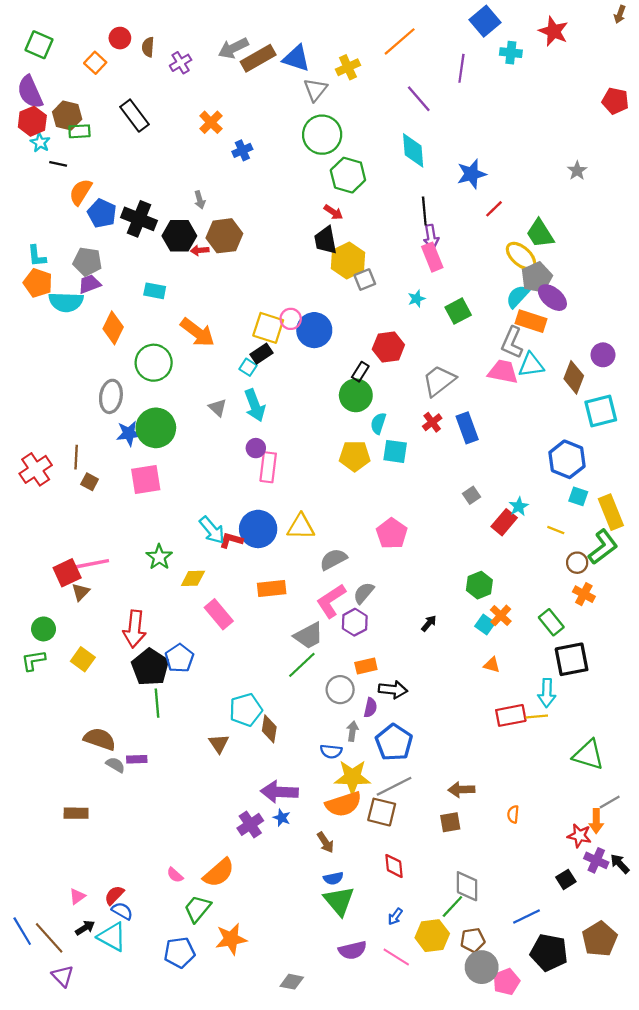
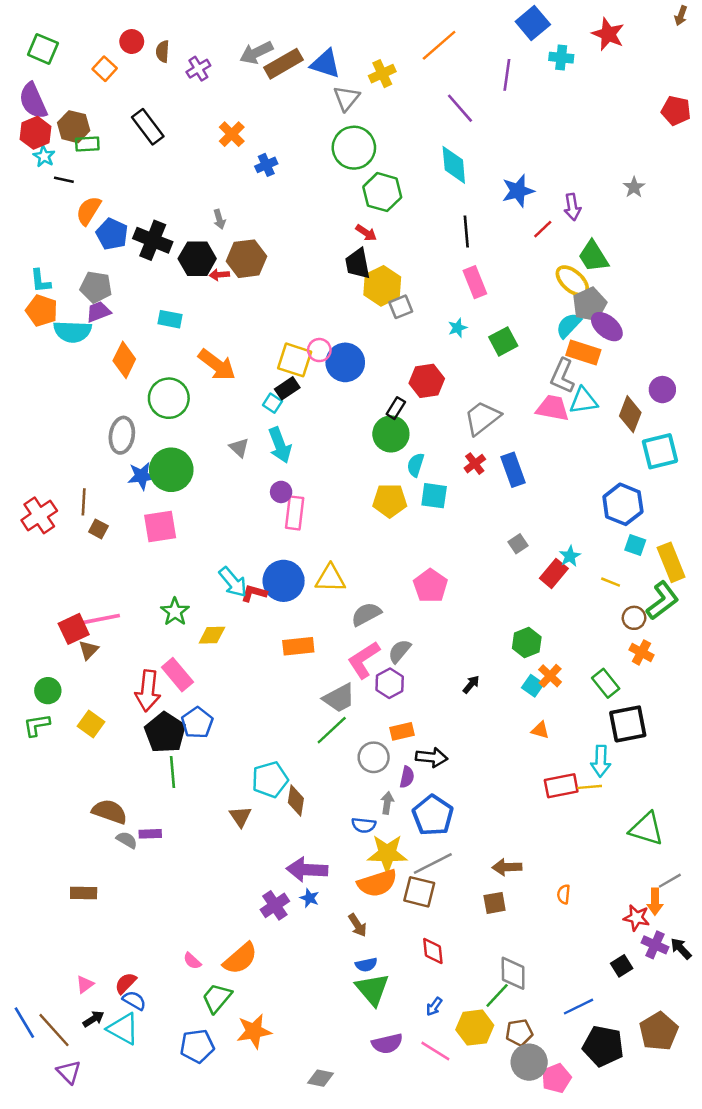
purple arrow: (431, 237) -> (572, 207), moved
pink rectangle: (219, 614) -> (177, 675), moved

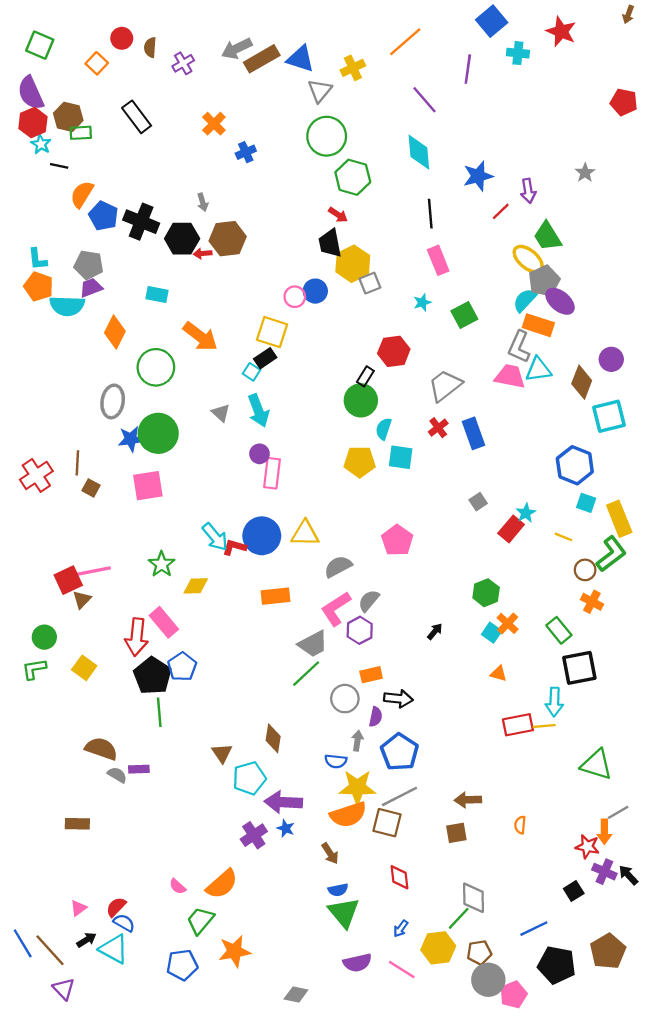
pink circle: (319, 350) -> (295, 297), moved
blue circle: (345, 362) -> (315, 291), moved, size x0.7
cyan pentagon: (270, 780) -> (249, 778), moved

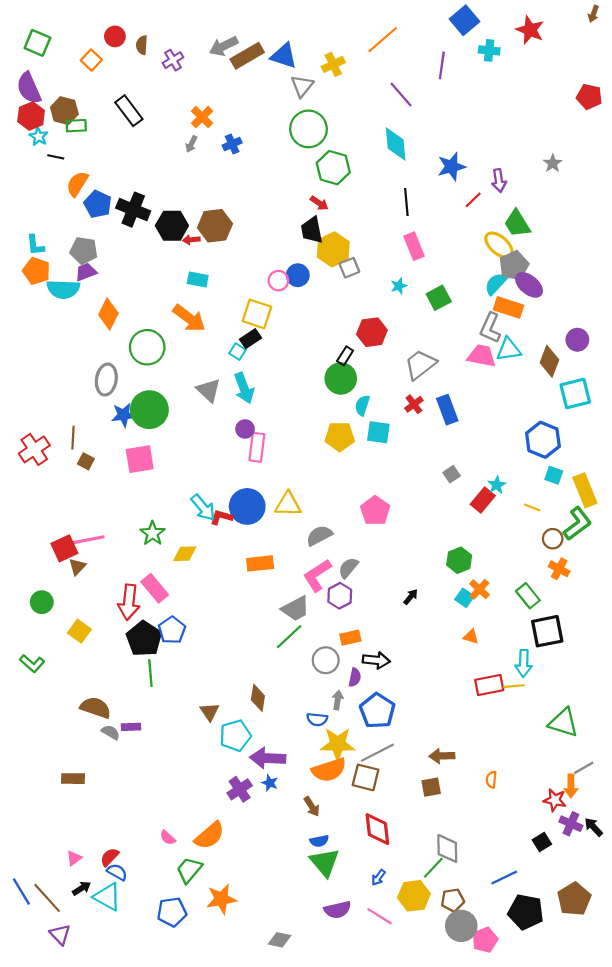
gray arrow: (203, 202) -> (191, 144), moved, turned 42
cyan rectangle: (157, 294) -> (198, 280), moved
gray triangle: (221, 413) -> (208, 390), size x1.4
green L-shape: (34, 669) -> (32, 663), moved, turned -130
red diamond: (400, 877) -> (377, 829), size x1.4

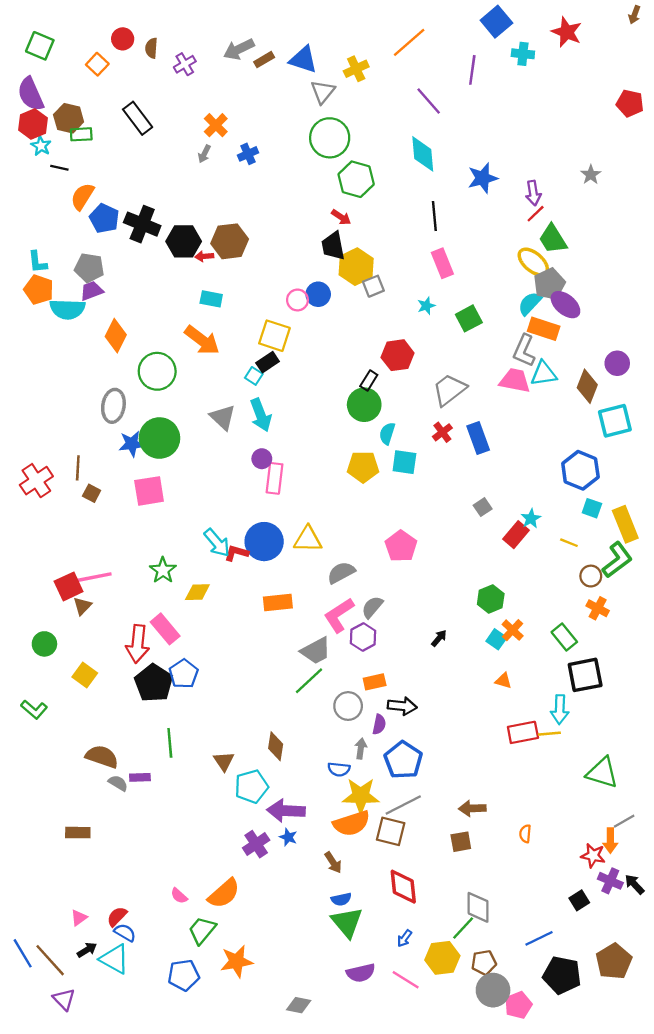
brown rectangle: (247, 56) -> (264, 60), size x0.6
red line: (473, 200) -> (536, 214), moved
green line: (150, 673) -> (170, 743), moved

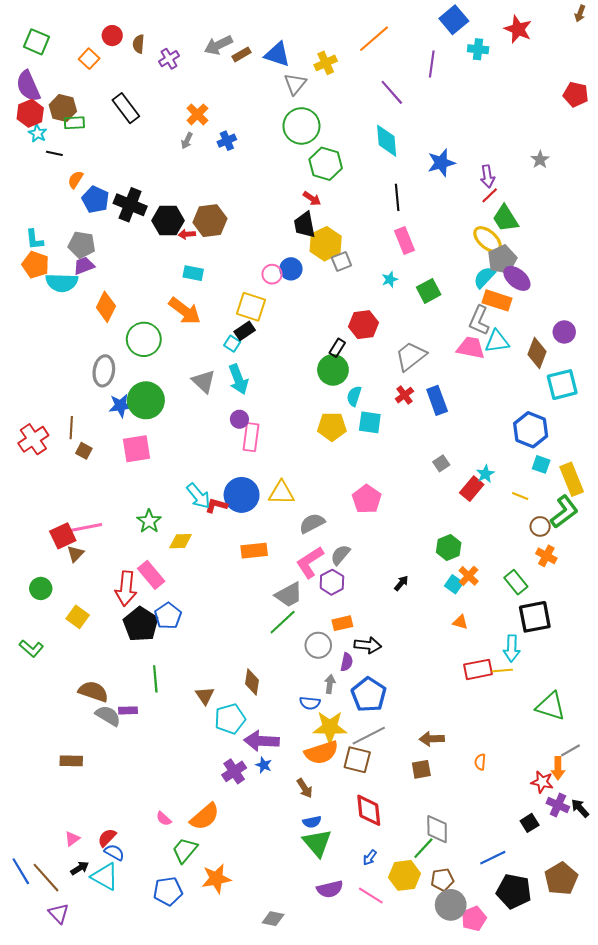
orange semicircle: (82, 196) -> (75, 180), size x0.7
gray semicircle: (118, 783) -> (108, 716), size x1.4

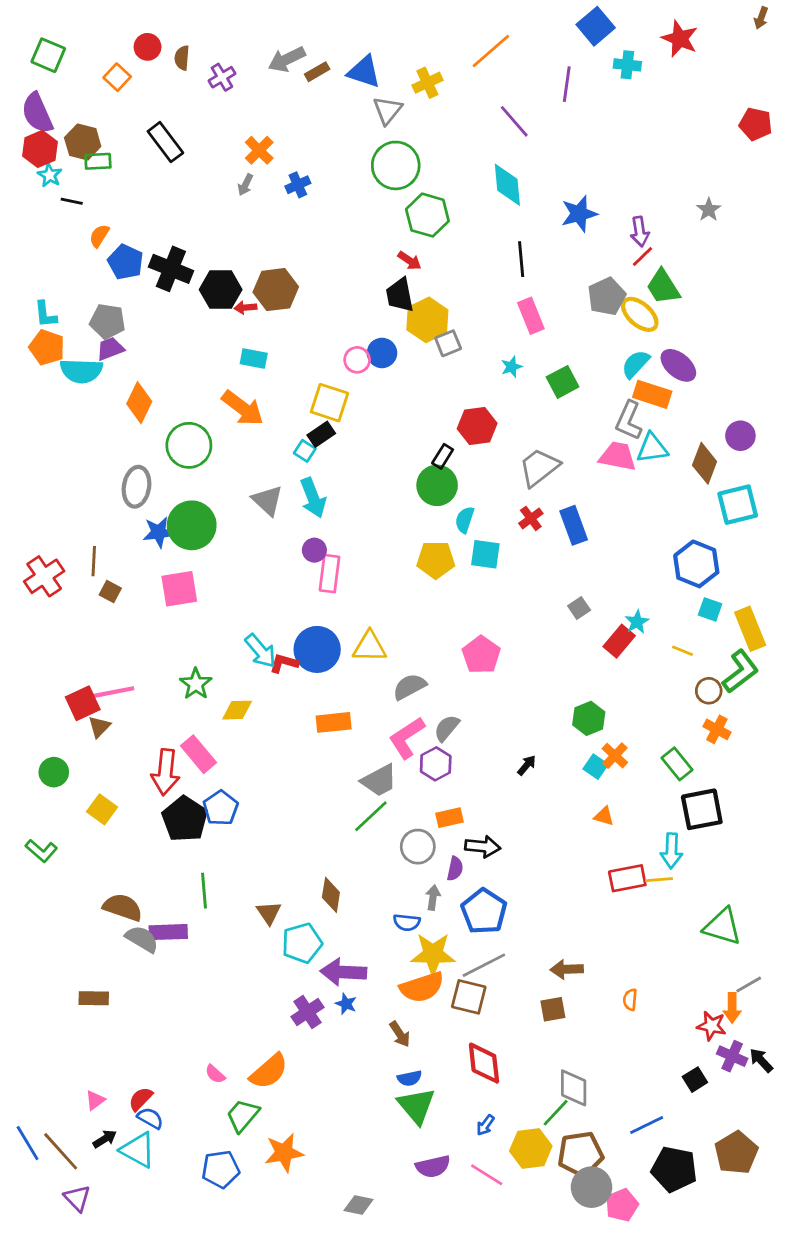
gray pentagon: (502, 259) -> (607, 296), moved
purple rectangle: (128, 710) -> (168, 932), size x1.5
brown pentagon: (442, 880) -> (580, 1154), size x1.5

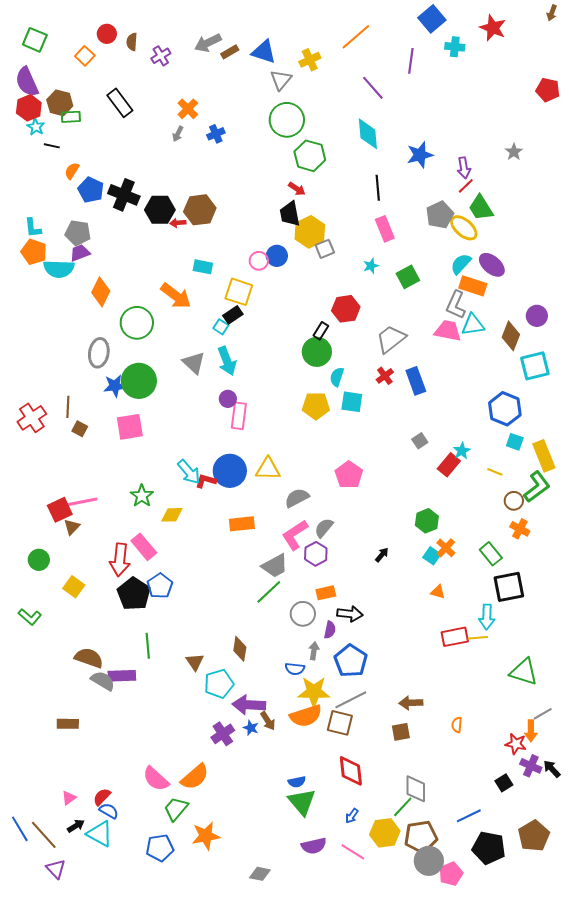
cyan rectangle: (254, 358) -> (203, 267), moved
brown arrow: (400, 1034) -> (268, 721), moved
pink semicircle: (215, 1074) -> (156, 779), size x1.8

